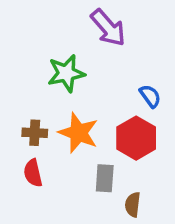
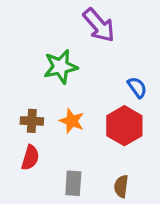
orange star: (78, 133) -> (72, 121), size x0.7
red semicircle: (33, 173) -> (30, 158), turned -150
gray rectangle: (105, 178) -> (73, 183), moved

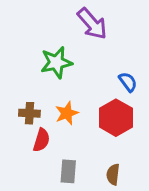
orange star: (72, 121) -> (67, 113), turned 30
red semicircle: (30, 158) -> (41, 140), moved

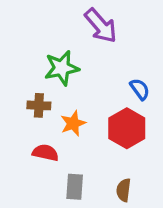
brown cross: (29, 113) -> (39, 105), moved
red semicircle: (41, 140) -> (45, 153), turned -95

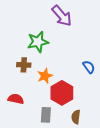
blue semicircle: (140, 89) -> (89, 67), moved
red hexagon: (127, 128) -> (62, 93), moved
red semicircle: (45, 153) -> (16, 99), moved

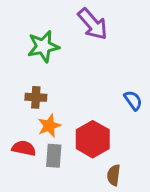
green star: (38, 42) -> (43, 46), moved
orange star: (45, 76) -> (49, 126), moved
gray rectangle: (46, 115) -> (54, 156), moved

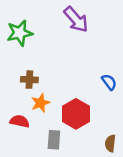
green star: (43, 46) -> (20, 33), moved
gray rectangle: (54, 156) -> (54, 140), moved
brown semicircle: (114, 175) -> (110, 143), moved

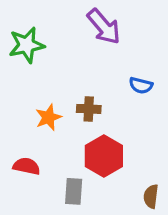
brown cross: (29, 80) -> (89, 109), moved
blue semicircle: (109, 82) -> (141, 85), moved, turned 140
orange star: (40, 103) -> (48, 117), moved

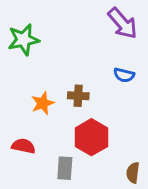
purple arrow: (104, 27) -> (123, 23), moved

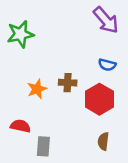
red hexagon: (91, 137) -> (99, 99), moved
gray rectangle: (65, 168) -> (43, 146), moved
brown semicircle: (133, 173) -> (103, 141), moved

